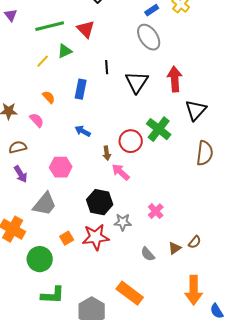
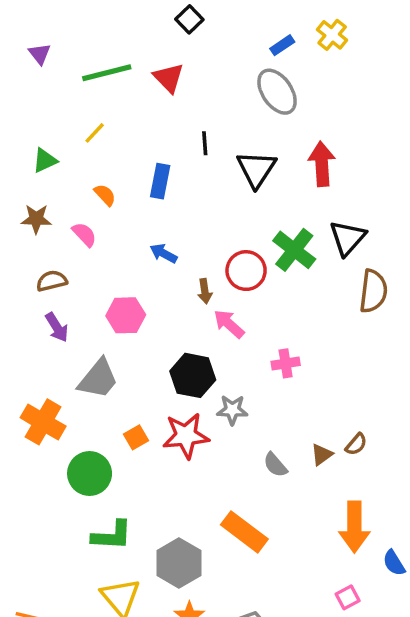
green triangle: (65, 51) -> (45, 160), moved
black triangle: (196, 110) -> (348, 238), moved
pink cross: (156, 211) -> (286, 363), moved, turned 35

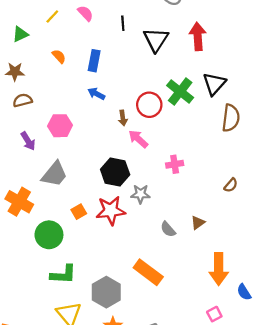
blue rectangle: (160, 181) -> (94, 61), moved
pink semicircle: (84, 234) -> (85, 13), moved
brown semicircle: (52, 281) -> (23, 100), moved
pink hexagon: (126, 315) -> (60, 126), moved
brown semicircle: (356, 444) -> (231, 185), moved

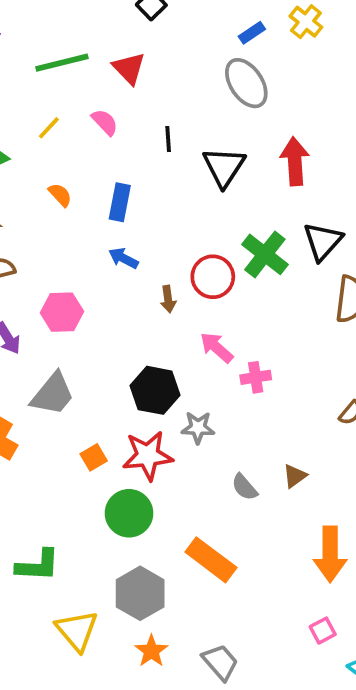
pink arrow: (138, 139) -> (217, 348), moved
green circle: (49, 235) -> (129, 513), moved
green L-shape: (63, 274) -> (38, 565), moved

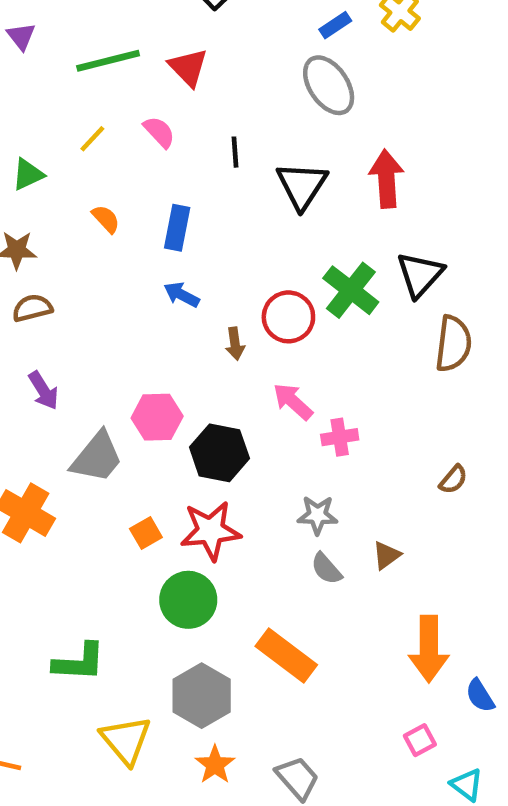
pink hexagon: (62, 312) -> (157, 417), moved
gray star: (198, 428) -> (317, 515), moved

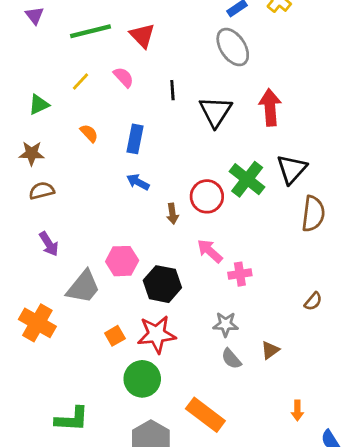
orange arrow: (429, 649) -> (297, 410), size x0.5

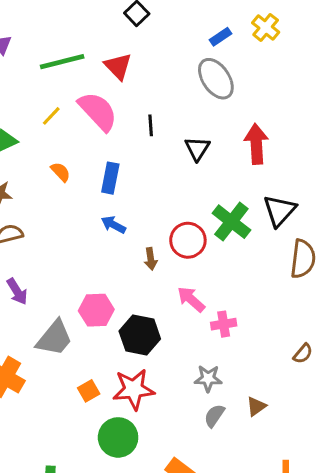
pink semicircle: (124, 77) -> (98, 111), size x1.8
black triangle: (215, 112) -> (197, 149), size x0.7
gray semicircle: (231, 359) -> (214, 416), turned 75

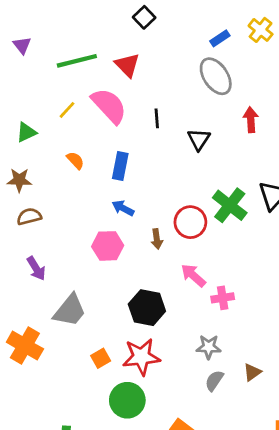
red arrow: (256, 144) -> (251, 120), moved, size x0.7
pink hexagon: (96, 310) -> (108, 246), moved

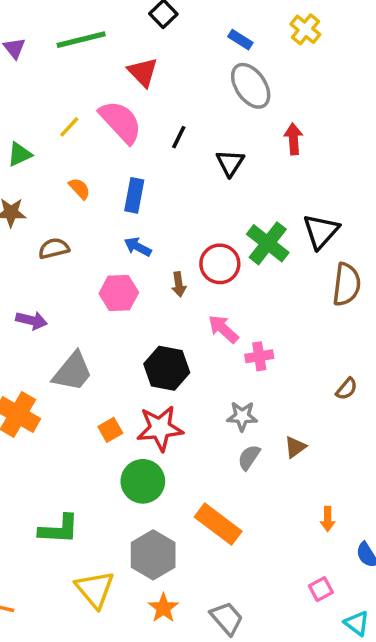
blue rectangle: (220, 38) -> (240, 40), moved, turned 66
green line: (77, 61) -> (81, 40), moved
black line: (157, 118) -> (179, 137), turned 30
brown semicircle: (29, 217) -> (54, 248), moved
purple arrow: (36, 268) -> (32, 320), turned -45

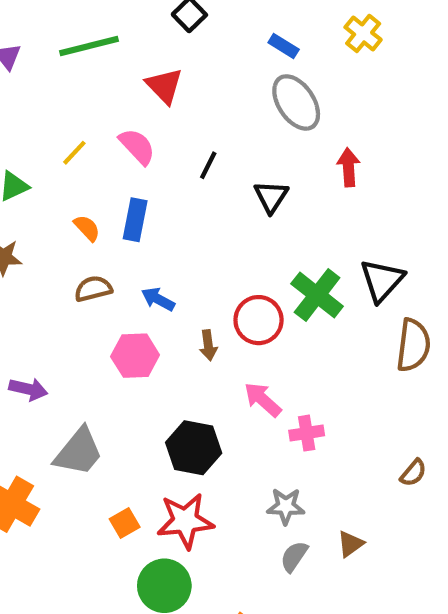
pink semicircle: (121, 122) -> (137, 146), size x0.7
blue rectangle: (134, 195) -> (135, 220), moved
brown semicircle: (54, 248) -> (93, 289), moved

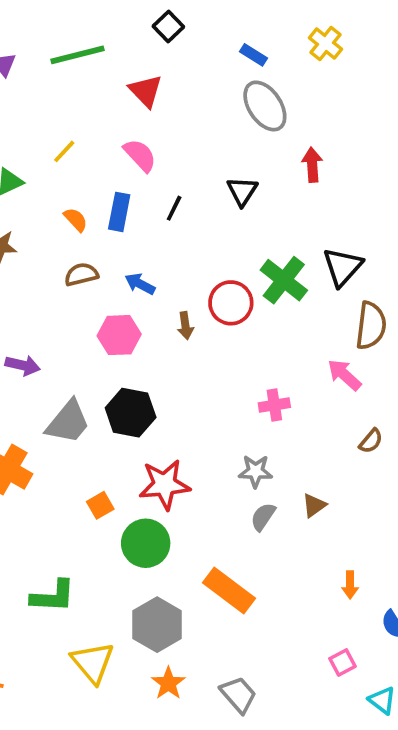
pink semicircle: (137, 146) -> (140, 155), moved
black line: (208, 165) -> (174, 208), moved
pink arrow: (263, 400) -> (344, 375), moved
black hexagon: (194, 448) -> (131, 413), moved
orange square: (125, 523) -> (100, 505), moved

